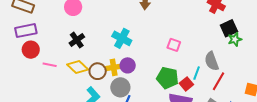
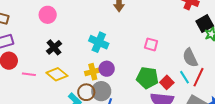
brown circle: (98, 71) -> (86, 92), moved
cyan line: (197, 73) -> (184, 77), moved, turned -48

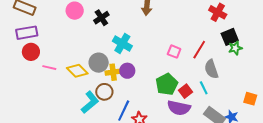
black cross: (54, 47) -> (101, 18), moved
red line: (198, 77) -> (199, 50), moved
green pentagon: (147, 78) -> (167, 84), turned 30
gray circle: (101, 91) -> (99, 63), moved

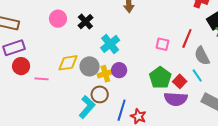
cyan cross: (122, 43) -> (110, 44), turned 30
yellow diamond: (77, 71) -> (68, 63), moved, turned -45

